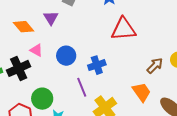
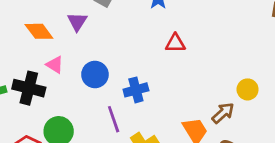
red triangle: (123, 29) -> (175, 43), size x0.6
brown arrow: (155, 66) -> (223, 113), moved
black cross: (19, 68) -> (29, 88), turned 35

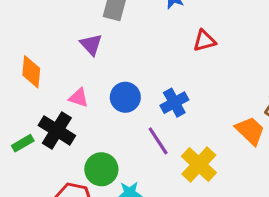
orange diamond: (39, 31) -> (31, 72), moved, turned 56
black cross: (29, 88) -> (57, 130), turned 32

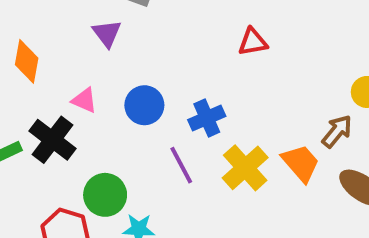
yellow cross: (199, 165) -> (245, 168), moved

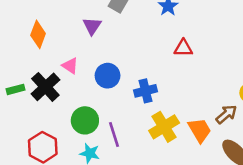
purple line: (181, 165) -> (114, 135), moved
green circle: (105, 195) -> (85, 120), moved

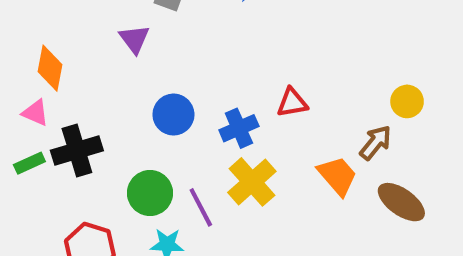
red triangle: (183, 48) -> (292, 103), moved
pink triangle: (70, 66) -> (35, 113), moved
black cross: (45, 87) -> (77, 150), turned 36
yellow cross: (164, 127) -> (252, 182), moved

